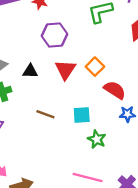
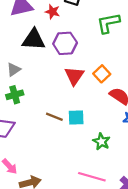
black triangle: (30, 71) -> (34, 40), moved, size x1.6
cyan square: (82, 115) -> (76, 118), moved

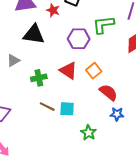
purple hexagon: (65, 43) -> (79, 39), moved
red triangle: (74, 76) -> (68, 71), turned -36
green cross: (15, 95) -> (39, 78), moved

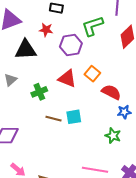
red star: (53, 10) -> (46, 30), moved
green star: (89, 133) -> (113, 136), moved

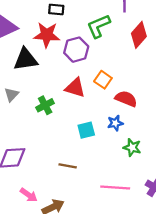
red star: (46, 30) -> (47, 35), size x1.6
blue star: (124, 112) -> (115, 123), moved
brown line: (54, 119) -> (68, 166), moved

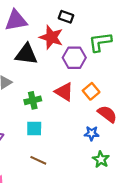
cyan square: (86, 130) -> (34, 129), moved

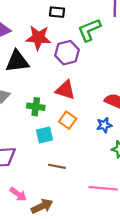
black rectangle: (66, 17) -> (57, 12), moved
orange square: (91, 91) -> (68, 120), moved
green cross: (33, 100) -> (36, 107), turned 35

